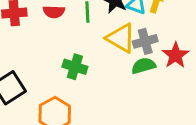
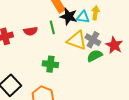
gray cross: (145, 41) -> (93, 40), turned -35

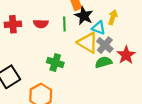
cyan triangle: (83, 17) -> (99, 28), moved

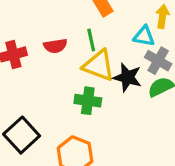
black star: (84, 16) -> (127, 77), moved
yellow triangle: (88, 43) -> (99, 65), moved

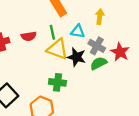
cyan triangle: (144, 36) -> (78, 31), moved
green cross: (88, 101) -> (57, 82), moved

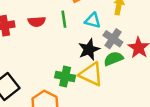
yellow triangle: (57, 49) -> (91, 74), moved
black star: (76, 57) -> (89, 49), turned 30

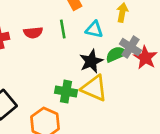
gray cross: (113, 39) -> (130, 47), moved
green semicircle: (113, 59) -> (116, 54), moved

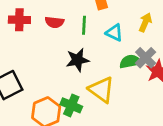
black star: (91, 61) -> (78, 60), moved
green cross: (66, 92) -> (71, 105), moved

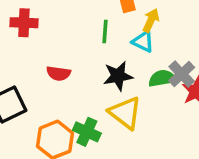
red semicircle: (54, 22) -> (58, 73), moved
yellow arrow: (145, 22) -> (151, 20), moved
black star: (78, 60) -> (118, 76), moved

